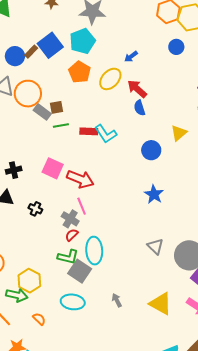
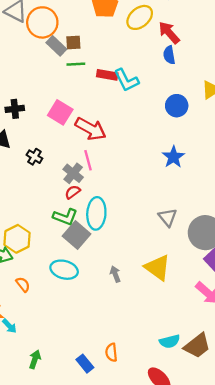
yellow triangle: (161, 304) -> (157, 268), moved

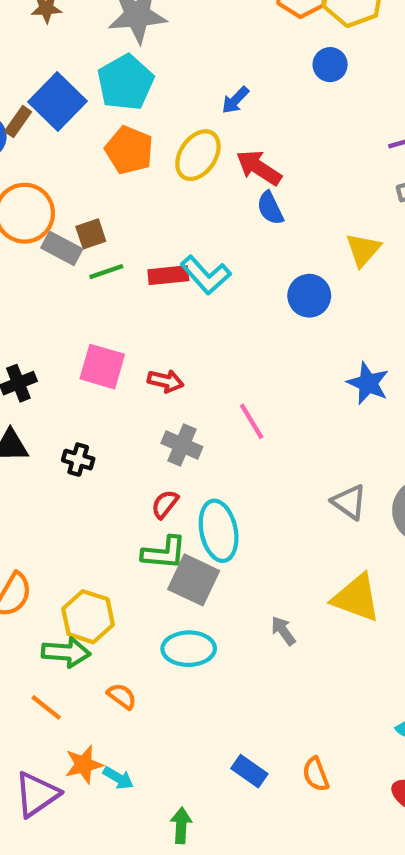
red arrow: (91, 129) -> (166, 381), size x0.6
blue star: (173, 157) -> (368, 383), moved
pink line: (88, 160) -> (252, 421), moved
gray cross: (73, 173) -> (182, 445), moved
blue rectangle: (85, 364) -> (249, 771), moved

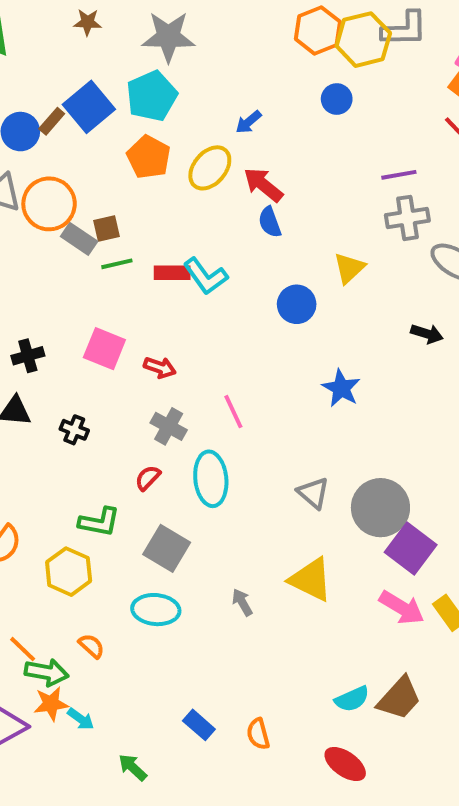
cyan ellipse: (219, 531) -> (211, 479), moved
green L-shape: (164, 553) -> (99, 522), moved
green arrow: (66, 652) -> (47, 672), moved
green arrow: (181, 825) -> (133, 767), turned -56

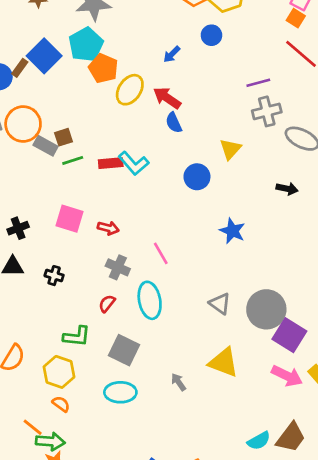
blue arrow: (248, 122) -> (172, 54), moved
orange pentagon: (149, 157) -> (103, 68), moved
orange semicircle: (91, 646) -> (61, 404), moved

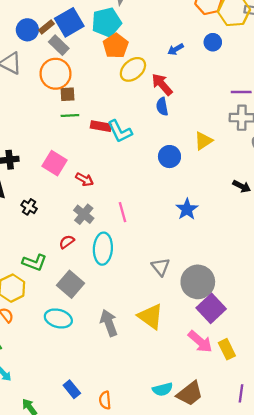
orange circle: (23, 124) -> (55, 74), moved
gray rectangle: (46, 146) -> (59, 45), moved
gray arrow: (179, 382) -> (109, 323), size x1.6

